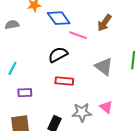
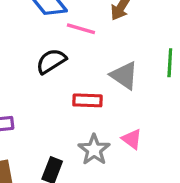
red rectangle: (64, 81) -> (87, 100), moved
gray star: (82, 112) -> (94, 150), turned -30

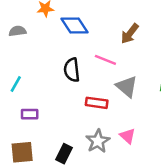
pink line: (81, 29) -> (105, 60), moved
black semicircle: (51, 61) -> (72, 70), turned -70

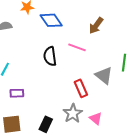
gray triangle: (127, 87) -> (104, 75), moved
red rectangle: (97, 103) -> (81, 88), moved, turned 60
pink triangle: (128, 136) -> (96, 118), moved

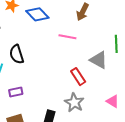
black semicircle: (50, 56) -> (17, 54), moved
pink triangle: (96, 118) -> (113, 101), moved

